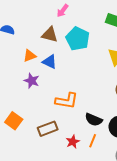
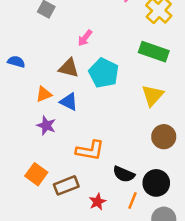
orange square: (14, 121) -> (36, 174), moved
orange line: (93, 141) -> (132, 200), moved

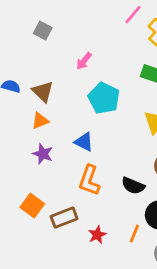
brown triangle: (69, 68) -> (43, 92), moved, turned 30
blue triangle: (69, 102) -> (84, 142), moved
orange L-shape: (90, 150) -> (89, 180), turned 100
black semicircle: (124, 174) -> (133, 186), moved

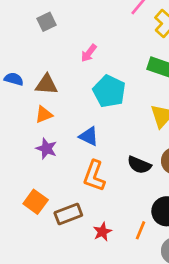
gray square: (43, 31) -> (46, 22), turned 36
brown triangle: (43, 92) -> (46, 84), turned -40
black semicircle: (133, 186) -> (139, 165), moved

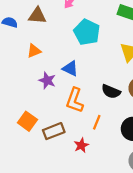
brown triangle: (46, 84) -> (37, 16), moved
purple star: (46, 149) -> (47, 80), moved
orange line: (141, 230) -> (97, 122), moved

